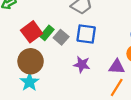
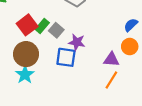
blue square: (86, 34) -> (66, 57), moved
purple star: (82, 65) -> (77, 42), moved

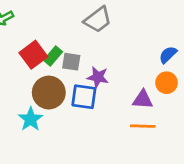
gray square: (56, 30) -> (71, 62), turned -32
brown circle: (26, 54) -> (49, 93), moved
orange line: (111, 80) -> (143, 126), turned 60

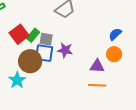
blue square: (84, 97) -> (44, 53), moved

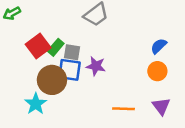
purple triangle: (97, 66) -> (161, 106), moved, turned 49
orange line: (97, 85) -> (123, 109), moved

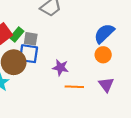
blue semicircle: (159, 46) -> (104, 33), size x1.5
purple star: (96, 66) -> (61, 68), moved

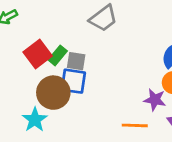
purple star: (61, 68) -> (155, 100), moved

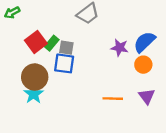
brown circle: (53, 93) -> (35, 77), moved
purple star: (155, 100) -> (120, 48), moved

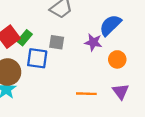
blue semicircle: (144, 42) -> (110, 25), moved
gray square: (66, 48) -> (57, 42), moved

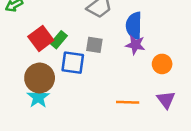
blue semicircle: (110, 25) -> (134, 26), moved, turned -45

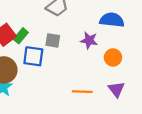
blue semicircle: (134, 26) -> (112, 20), moved, turned 95

